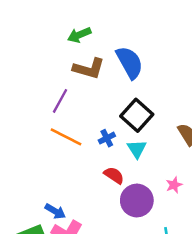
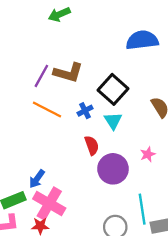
blue semicircle: (130, 62) -> (142, 40), moved, turned -68
brown L-shape: (89, 68) -> (68, 73), moved
red semicircle: (114, 175) -> (92, 145), turned 36
blue arrow: (55, 211) -> (37, 179), turned 96

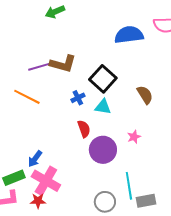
purple line: (41, 76) -> (39, 67), turned 45
orange line: (47, 110) -> (27, 97), moved
cyan triangle: (113, 121) -> (103, 107), turned -48

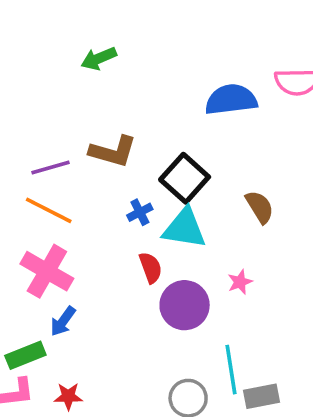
purple line: (39, 67) -> (50, 168), moved
cyan triangle: (103, 107) -> (185, 228), size x1.5
pink cross: (46, 181) -> (47, 271), moved

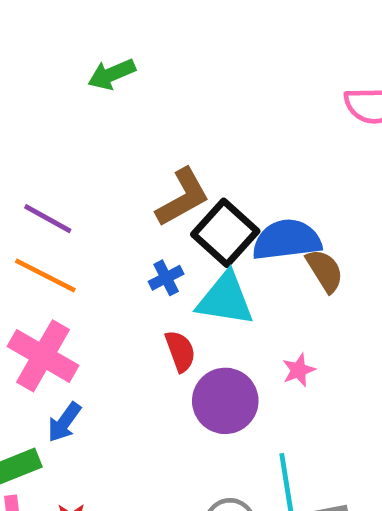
blue semicircle: (231, 100) -> (287, 240), moved
brown L-shape: (113, 151) -> (183, 197), moved, turned -45
purple line: (50, 168) -> (48, 219), turned 45

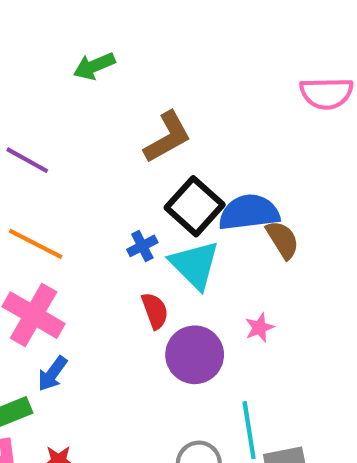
brown L-shape: (183, 197) -> (167, 137), moved
purple line: (48, 219) -> (27, 160), moved
cyan triangle: (225, 299) -> (195, 265), turned 36

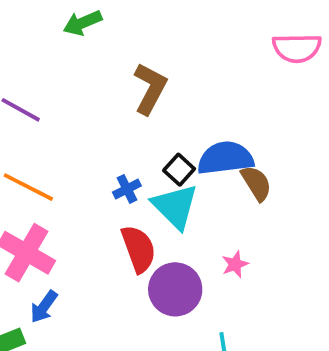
brown L-shape: (167, 137) -> (150, 89), turned -33
black square: (195, 206) -> (179, 170), moved, size x0.6
red semicircle: (155, 311) -> (139, 249), size x1.4

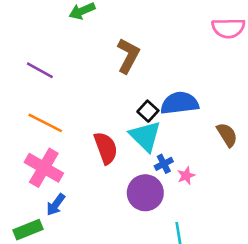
brown semicircle: (256, 183) -> (227, 135), moved
blue cross: (127, 189) -> (164, 164), moved
red semicircle: (139, 249) -> (106, 148), moved

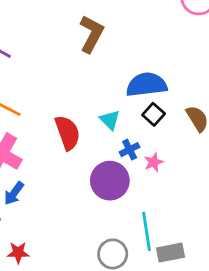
black square: (148, 111) -> (154, 114), moved
cyan triangle: (145, 136) -> (110, 120), size x0.6

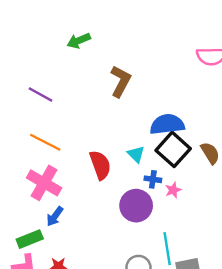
black square: (154, 114) -> (173, 149), size x1.8
blue cross: (130, 150) -> (153, 179), turned 35

